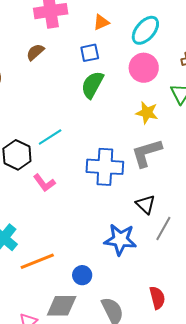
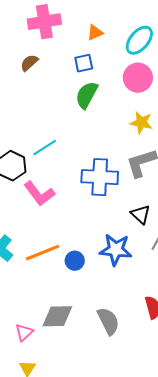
pink L-shape: (44, 183) -> (39, 194), size x1.4
orange line: (37, 261) -> (42, 253), moved
blue circle: (82, 275) -> (75, 261), moved

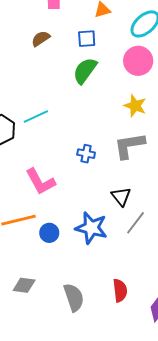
brown semicircle: (29, 63) -> (41, 39), moved
blue cross: (100, 177) -> (86, 154), size x0.5
pink L-shape: (39, 194) -> (40, 182), moved
gray diamond: (57, 316) -> (24, 285), size x0.7

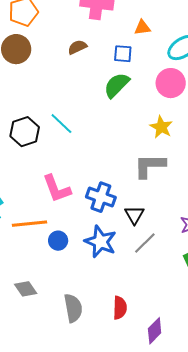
cyan line: (36, 116) -> (61, 124), turned 60
blue cross: (86, 154) -> (101, 197), moved, size x1.6
gray diamond: (24, 285) -> (26, 289), turned 40

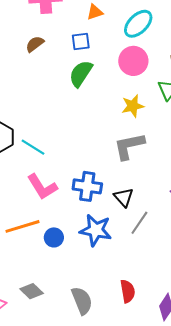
cyan line: (61, 124) -> (33, 147), moved
yellow star: (161, 127) -> (133, 106), turned -30

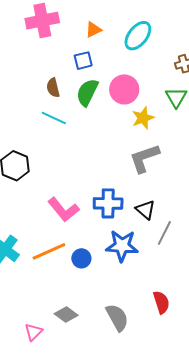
brown semicircle: (35, 44) -> (53, 88), moved, turned -60
pink circle: (133, 61) -> (124, 89), moved
cyan line: (33, 147) -> (54, 118), moved

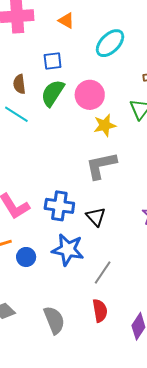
orange triangle: (93, 30) -> (66, 21), moved, turned 48
gray line: (164, 233) -> (103, 272), moved

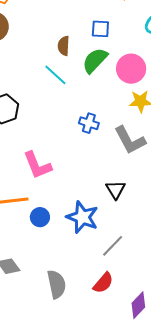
gray L-shape: (101, 165) -> (130, 140), turned -116
blue cross: (59, 206) -> (89, 123), moved, size x0.7
red semicircle: (100, 311) -> (103, 283), turned 40

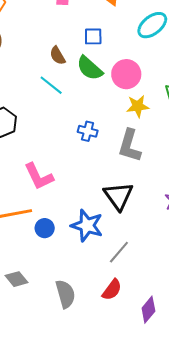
brown semicircle: (64, 46) -> (58, 56), turned -30
green semicircle: (95, 60) -> (90, 68), turned -88
gray L-shape: (130, 140) -> (130, 146), turned 48
black triangle: (116, 190) -> (118, 196), size x1.5

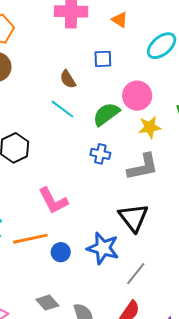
green semicircle: (90, 68) -> (106, 114), moved, turned 104
gray L-shape: (130, 146) -> (143, 167), turned -116
gray diamond: (16, 279) -> (47, 303), moved

